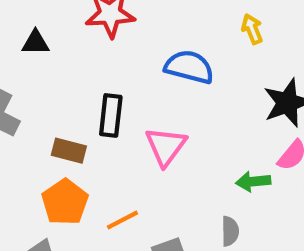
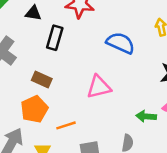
black rectangle: (111, 115) -> (55, 38), moved
pink triangle: (166, 146) -> (99, 87), turned 30

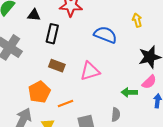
brown rectangle: (42, 80) -> (57, 66), moved

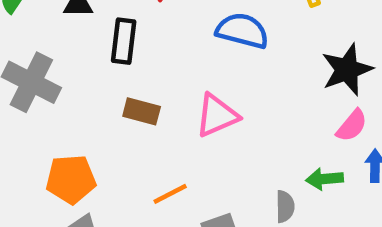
orange pentagon: (39, 92) -> (71, 179), moved, turned 30
green arrow: (129, 92) -> (325, 179), moved

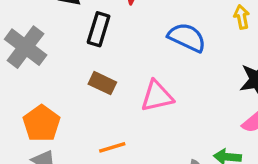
orange pentagon: (71, 179) -> (42, 123), turned 30

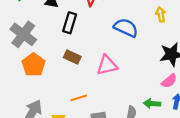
orange pentagon: (42, 123) -> (34, 65), moved

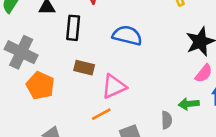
blue semicircle: (126, 28) -> (127, 35), moved
pink triangle: (107, 65) -> (114, 86), moved

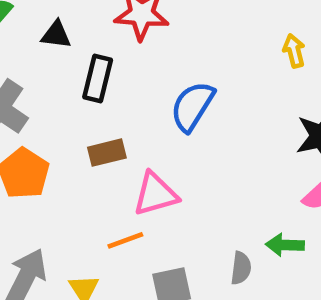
blue semicircle: (127, 35) -> (192, 106), turned -80
brown rectangle: (84, 68) -> (107, 153), turned -36

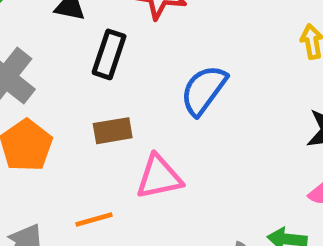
orange line: (125, 240) -> (94, 219), moved

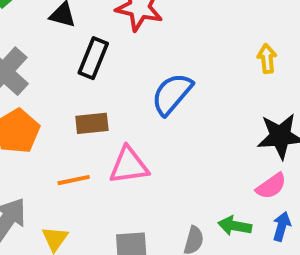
orange line: (94, 219) -> (74, 180), moved

